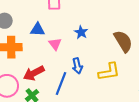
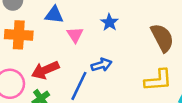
blue arrow: (77, 66) -> (101, 65), turned -98
yellow L-shape: (109, 72) -> (158, 80), moved

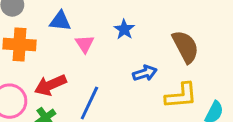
blue arrow: (101, 65) -> (145, 73), moved

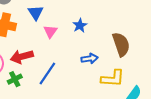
blue triangle: (60, 21) -> (36, 13), turned 42

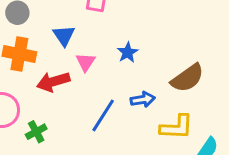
brown semicircle: (121, 44) -> (187, 78), turned 75
red arrow: (22, 57) -> (53, 82), moved
blue line: (47, 74) -> (103, 115), moved

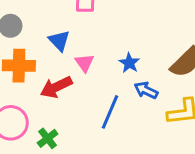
blue star: (128, 52) -> (129, 63), moved
blue arrow: (143, 100) -> (146, 90), turned -135

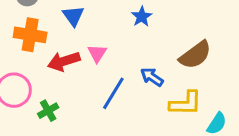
pink triangle: (84, 63) -> (97, 53), moved
blue star: (129, 63) -> (142, 17), moved

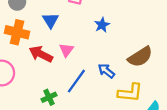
red arrow: (64, 61) -> (41, 54), turned 40
green cross: (48, 111) -> (49, 97), moved

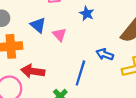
pink triangle: (66, 50) -> (59, 35), moved
red arrow: (41, 54) -> (33, 71), moved

